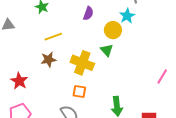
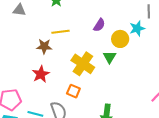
purple semicircle: (88, 13) -> (99, 25), moved
brown star: (48, 60) -> (44, 46), moved
red star: (19, 81) -> (41, 74), moved

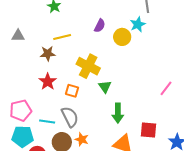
gray triangle: (19, 10) -> (18, 36), moved
green triangle: (110, 57) -> (105, 87), moved
orange square: (73, 91) -> (72, 91), moved

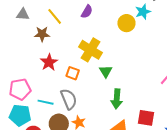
purple semicircle: (100, 26) -> (87, 12), moved
yellow line: (62, 37) -> (55, 16), moved, turned 60
brown star: (48, 54) -> (42, 34), moved

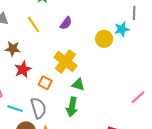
brown star: (42, 34) -> (13, 49), moved
green triangle: (106, 71) -> (78, 85), turned -48
green arrow: (117, 99) -> (72, 107), moved

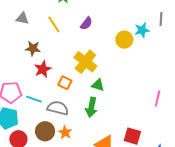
gray line: (134, 13) -> (161, 19), moved
pink line: (138, 97) -> (158, 98), turned -35
gray semicircle: (38, 108) -> (58, 108), turned -60
cyan line: (15, 109) -> (34, 99), moved

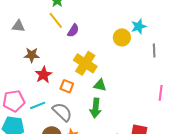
gray line: (161, 19) -> (154, 50), moved
purple semicircle: (86, 23) -> (73, 30), moved
yellow line: (54, 24) -> (56, 20), moved
cyan line: (34, 99) -> (38, 105), turned -35
gray semicircle: (58, 108) -> (62, 112), turned 35

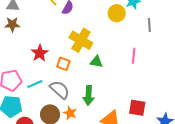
brown star: (32, 55) -> (12, 24), moved
pink line: (161, 93) -> (134, 56), moved
green arrow: (96, 108) -> (89, 95), moved

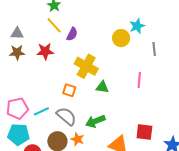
red star: (40, 53) -> (45, 51), moved, turned 30
green arrow: (89, 95) -> (95, 121), turned 66

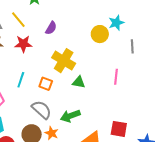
yellow line: (54, 25) -> (18, 20), moved
cyan line: (41, 111) -> (21, 80), moved, turned -49

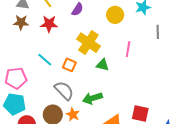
yellow circle: (100, 34) -> (115, 15), moved
pink line: (116, 77) -> (128, 49), moved
cyan line: (21, 80) -> (45, 60), turned -70

